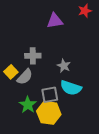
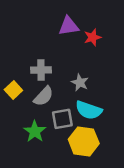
red star: (85, 11) -> (92, 37), moved
gray semicircle: (25, 77) -> (44, 96), moved
yellow hexagon: (49, 113) -> (84, 141), moved

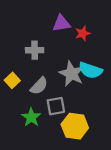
gray cross: (41, 70) -> (35, 50), moved
gray star: (80, 82) -> (71, 74), size x1.6
cyan semicircle: (89, 110) -> (90, 70), moved

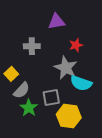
red star: (83, 33) -> (76, 45), moved
cyan semicircle: (90, 70) -> (81, 83), moved
gray semicircle: (39, 86) -> (22, 90), moved

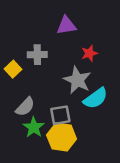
yellow square: (11, 74) -> (13, 69), moved
cyan semicircle: (81, 83) -> (96, 98), turned -55
yellow hexagon: (69, 116) -> (62, 137), moved

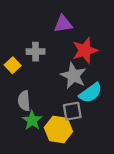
red star: (89, 53) -> (85, 50), size x1.6
gray semicircle: (25, 107) -> (24, 101), turned 132
gray square: (60, 115) -> (72, 111), moved

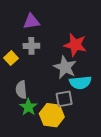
purple triangle: (63, 24) -> (31, 21), moved
red star: (85, 50) -> (75, 45), turned 30
cyan semicircle: (91, 93) -> (80, 83), turned 30

